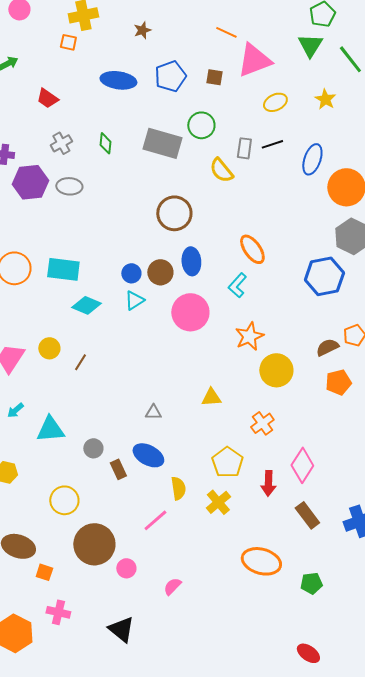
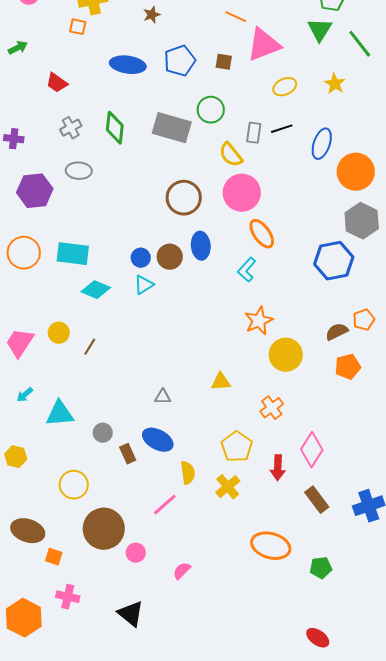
green diamond: (105, 143) -> (115, 128), size x1.5
purple hexagon: (30, 182) -> (35, 191), moved
pink circle: (190, 312) -> (242, 193), moved

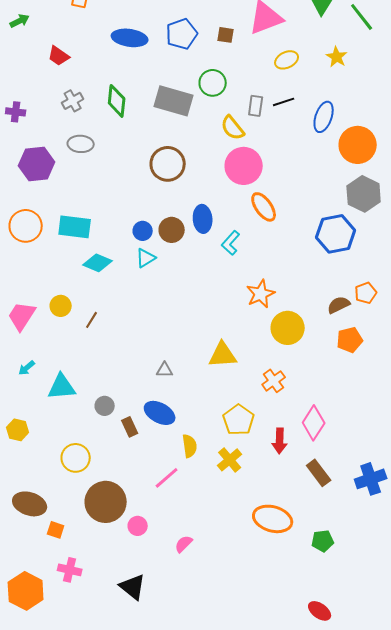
brown circle: (184, 198) -> (168, 164), moved
cyan L-shape: (247, 270) -> (231, 243), moved
yellow triangle: (221, 382) -> (223, 355), size x1.4

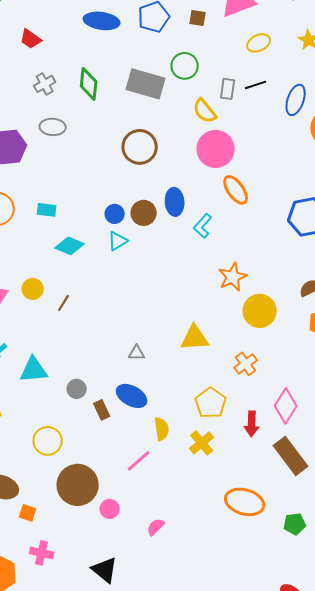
cyan rectangle: (75, 227) -> (47, 210), size x0.6
brown rectangle: (319, 473) -> (291, 456), size x1.4

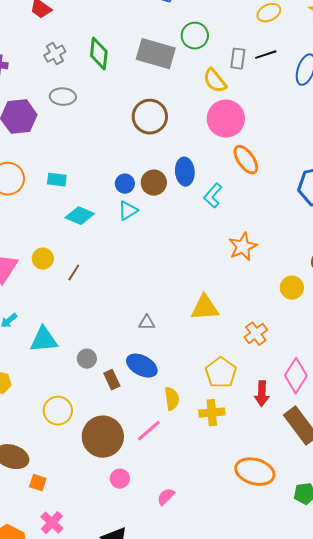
yellow circle: (260, 311) -> (292, 288), moved, size x0.7
yellow cross: (202, 443) -> (212, 413), turned 35
brown circle: (78, 485) -> (103, 437), moved
pink cross: (42, 553) -> (52, 523), turned 30

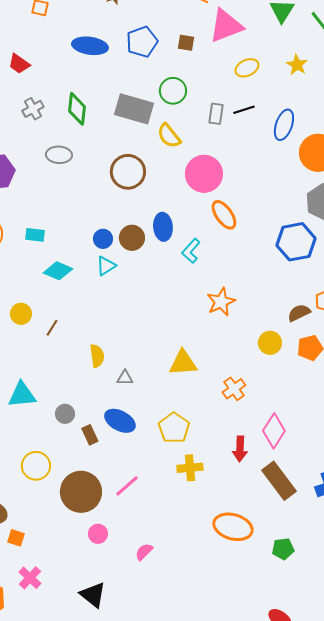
yellow semicircle: (215, 81) -> (169, 136), moved
gray ellipse: (63, 97) -> (59, 155), moved
yellow pentagon: (221, 373) -> (174, 428), moved
yellow semicircle: (172, 399) -> (97, 356), moved

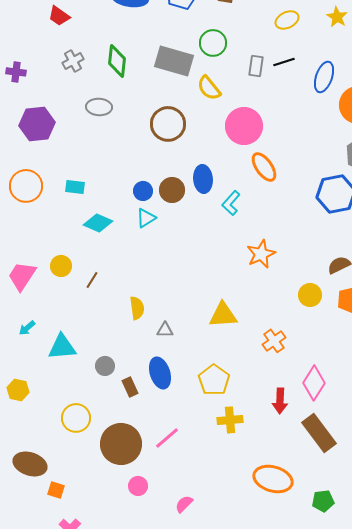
blue ellipse: (120, 421) -> (160, 373), turned 44

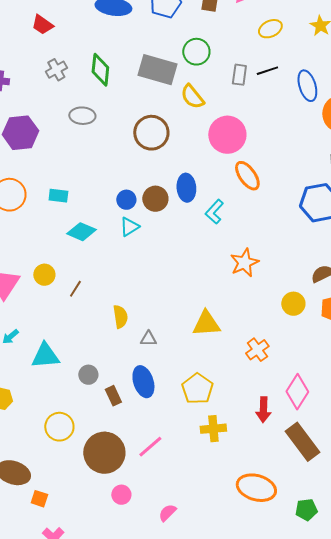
blue ellipse: (324, 77) -> (307, 86), turned -36

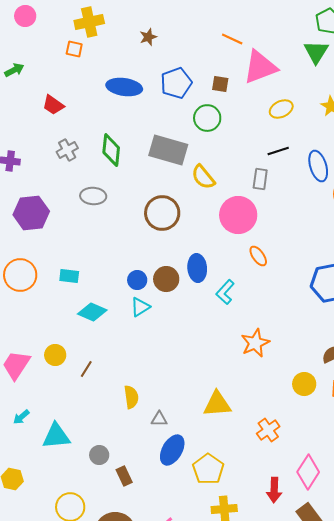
green circle: (196, 52) -> (207, 118), moved
gray rectangle: (239, 75) -> (260, 179), moved
orange ellipse: (247, 176) -> (258, 256), size x0.7
blue ellipse: (143, 382) -> (172, 450), moved, turned 48

